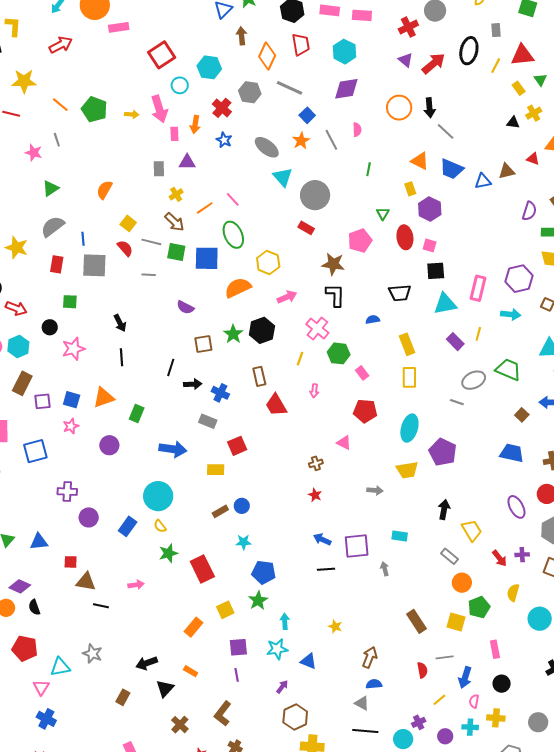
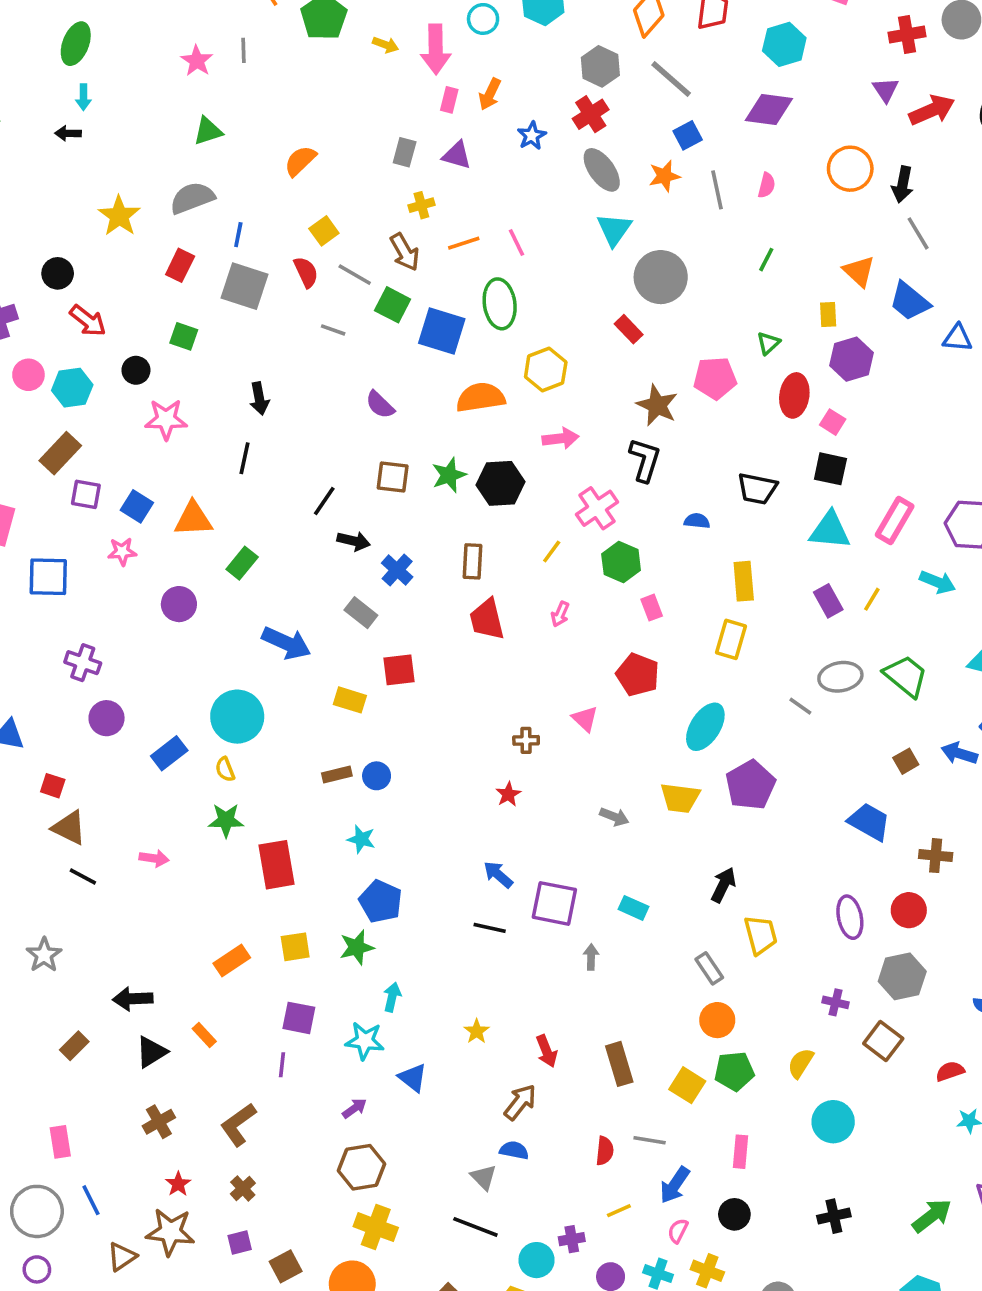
red cross: (222, 108) -> (591, 114), moved
red arrow: (499, 558) -> (547, 1051), moved

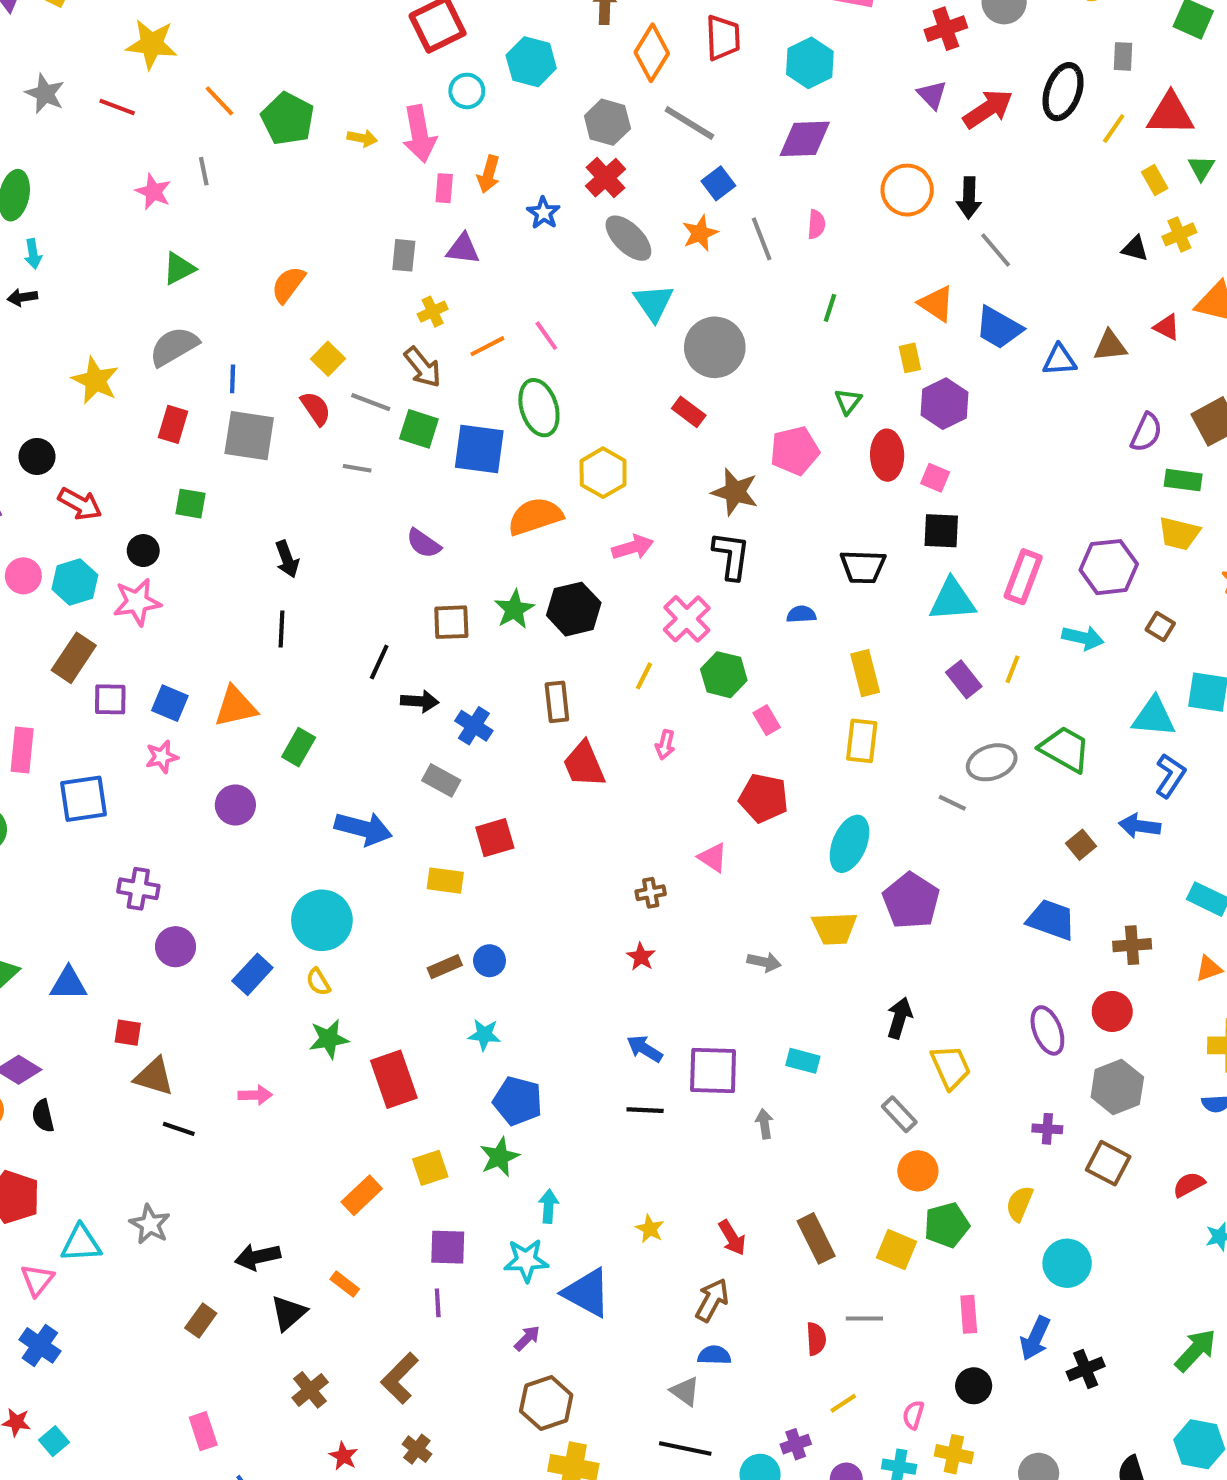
pink star: (166, 419) -> (137, 602), moved
blue triangle: (413, 1078) -> (587, 1293), size x1.5
blue arrow: (675, 1185) -> (1035, 1338), moved

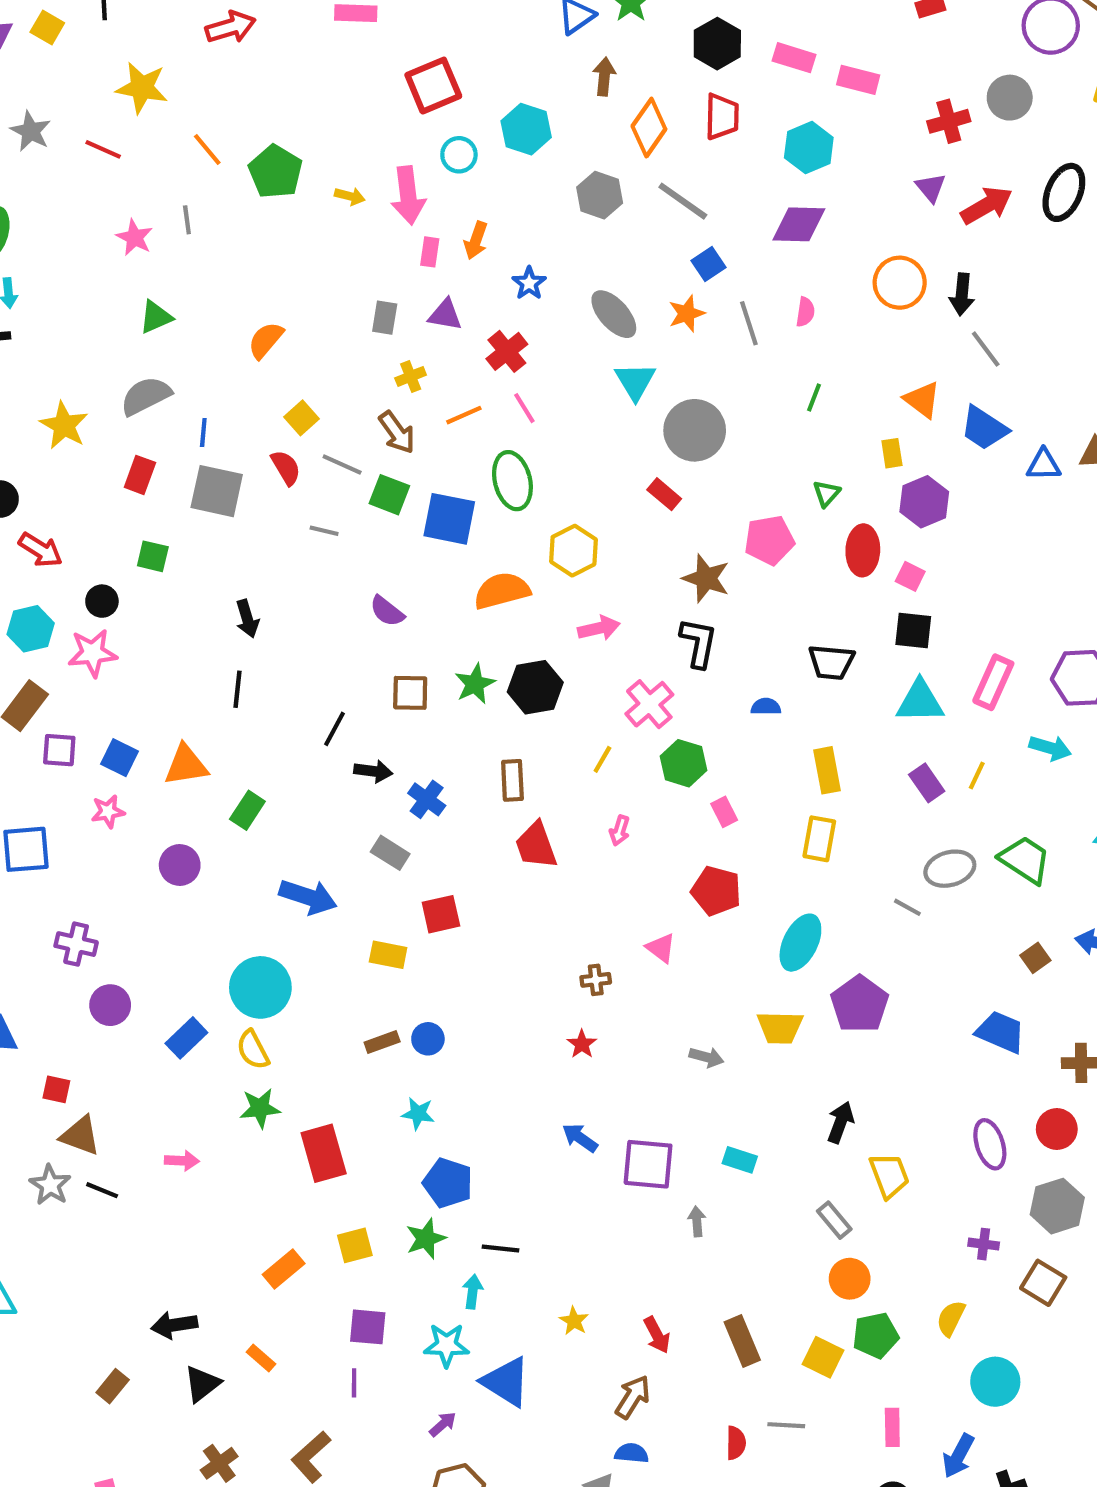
red cross: (606, 178) -> (507, 351), moved
yellow semicircle: (318, 982) -> (253, 1050), size x1.4
black line: (645, 1110) -> (501, 1249), moved
gray star: (150, 1224) -> (50, 1185), moved

